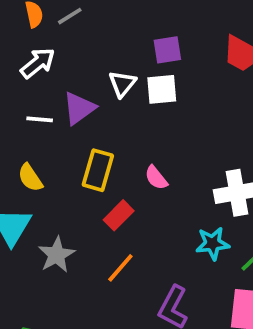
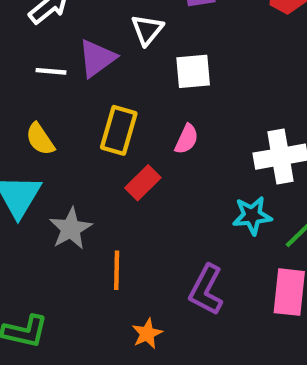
white square: (162, 89) -> (193, 71), moved
pink semicircle: (156, 178) -> (187, 139), turned -116
orange line: (120, 268) -> (117, 270), moved, turned -40

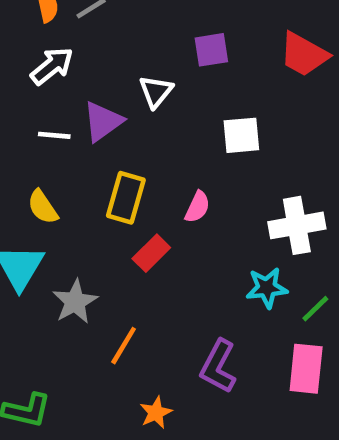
white square: (193, 71) -> (241, 135), moved
orange line: (117, 270) -> (124, 346), turned 30

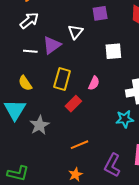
orange line: (124, 346) -> (80, 145), moved, turned 36
purple L-shape: (218, 366) -> (112, 165), moved

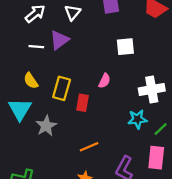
white triangle: (75, 32) -> (73, 13), moved
yellow rectangle: (62, 79) -> (62, 88), moved
red rectangle: (73, 104) -> (82, 103), turned -35

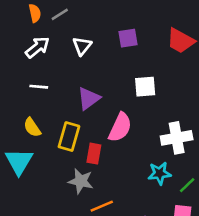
purple triangle: (59, 40) -> (89, 98), moved
pink semicircle: (104, 81) -> (120, 127), size x1.6
gray star: (46, 126) -> (81, 181), moved, turned -30

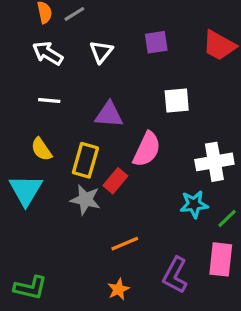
white arrow: (37, 47) -> (48, 53), turned -110
purple triangle: (89, 98) -> (109, 115), turned 40
red rectangle: (94, 154) -> (115, 181), turned 30
gray star: (81, 181) -> (85, 200), moved

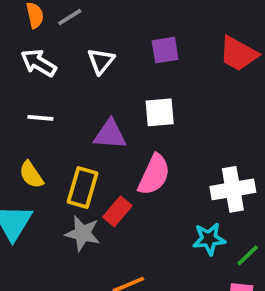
white square: (177, 100) -> (160, 112), moved

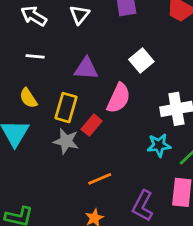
white square: (160, 112) -> (141, 60), moved, turned -35

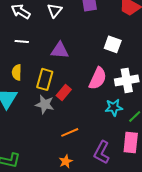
white square: (141, 60) -> (113, 44), moved, turned -30
yellow semicircle: (28, 98) -> (17, 72), turned 35
pink semicircle: (119, 98) -> (98, 78), moved

